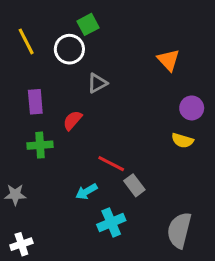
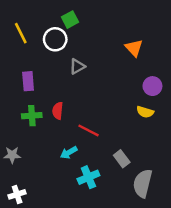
red semicircle: (73, 120) -> (58, 111), moved, turned -35
gray rectangle: (134, 185) -> (122, 159), moved

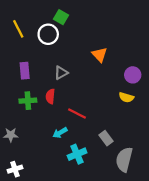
green square: (70, 20) -> (61, 17), turned -32
orange triangle: (134, 48) -> (100, 55), moved
gray triangle: (77, 66) -> (61, 73), moved

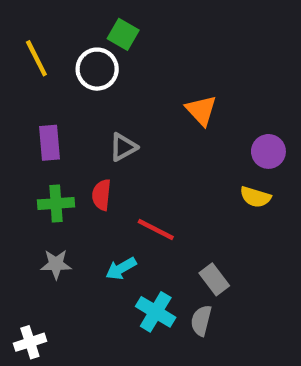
gray star: (11, 135) -> (56, 264), moved
cyan cross: (77, 154) -> (156, 312), turned -36
gray semicircle: (124, 159) -> (201, 321), moved, size x0.6

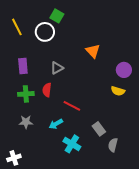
gray semicircle: (201, 321) -> (113, 145), moved

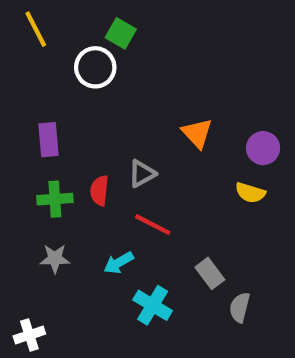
yellow line: (17, 27) -> (36, 29), moved
orange triangle: (93, 51) -> (197, 133), moved
gray triangle: (57, 68) -> (142, 174), moved

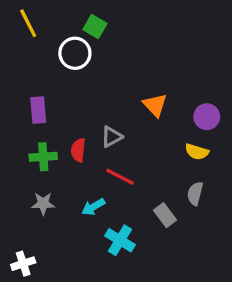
gray semicircle: (240, 307) -> (195, 193), moved

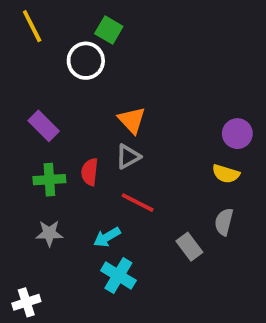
orange triangle: (155, 105) -> (132, 120), moved
purple rectangle: (38, 110) -> (44, 126), turned -40
cyan cross: (120, 240) -> (118, 275), moved

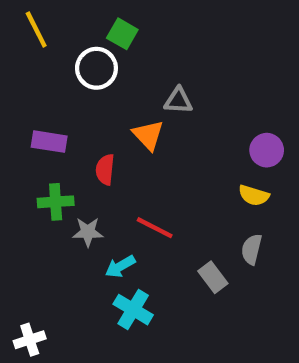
purple rectangle: (44, 126) -> (49, 142), turned -36
gray triangle: (128, 157) -> (178, 101), moved, turned 32
red semicircle: (90, 172) -> (105, 170), moved
gray star: (49, 233) -> (88, 232), moved

